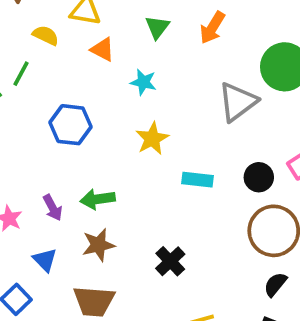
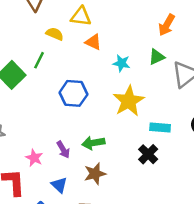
green triangle: (157, 27) -> (157, 57), moved, turned 30
yellow star: (152, 139) -> (129, 101), size x1.4
black cross: (170, 261) -> (148, 154), moved

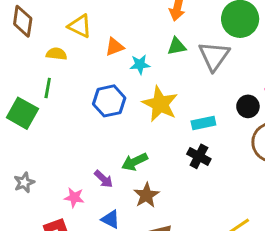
yellow triangle: (81, 16) -> (80, 26), turned 35
orange triangle: (93, 42) -> (115, 47), moved, turned -30
green triangle: (157, 57) -> (177, 46), turned 30
blue hexagon: (73, 93) -> (109, 101), moved

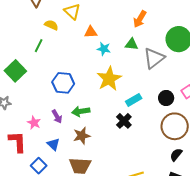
blue hexagon: (109, 101) -> (63, 83), moved
green square: (22, 113) -> (15, 71), moved
cyan rectangle: (203, 123) -> (134, 100), turned -35

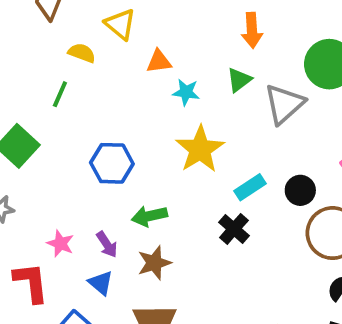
orange arrow: (140, 19) -> (252, 30), turned -30
green triangle: (132, 44) -> (239, 80), turned -40
black circle: (166, 98) -> (300, 190), moved
purple arrow: (57, 116) -> (107, 244), moved

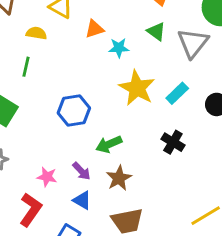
green triangle: (239, 80) -> (156, 31), turned -36
cyan rectangle: (250, 187) -> (177, 93), moved
red L-shape: (31, 282) -> (31, 210), turned 52

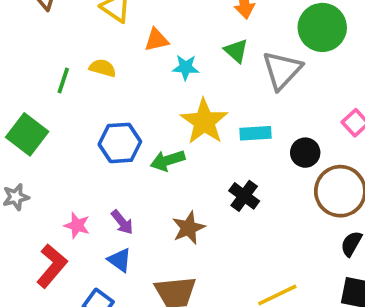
yellow semicircle: (36, 33) -> (103, 68), moved
cyan rectangle: (177, 93) -> (256, 133), turned 35
green arrow: (109, 144) -> (168, 160), moved
brown star: (119, 178) -> (188, 228), moved

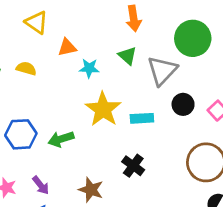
blue hexagon: (120, 143) -> (21, 134), moved
black circle: (305, 153) -> (183, 104), moved
green arrow: (168, 160) -> (61, 139), moved
brown star: (188, 228) -> (91, 190), turned -30

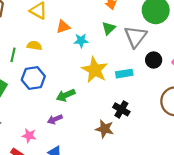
green triangle: (127, 56) -> (109, 28), turned 40
blue hexagon: (21, 134) -> (33, 78), moved
purple arrow: (41, 185) -> (55, 119), moved, turned 112
brown star: (91, 190) -> (105, 129), moved

